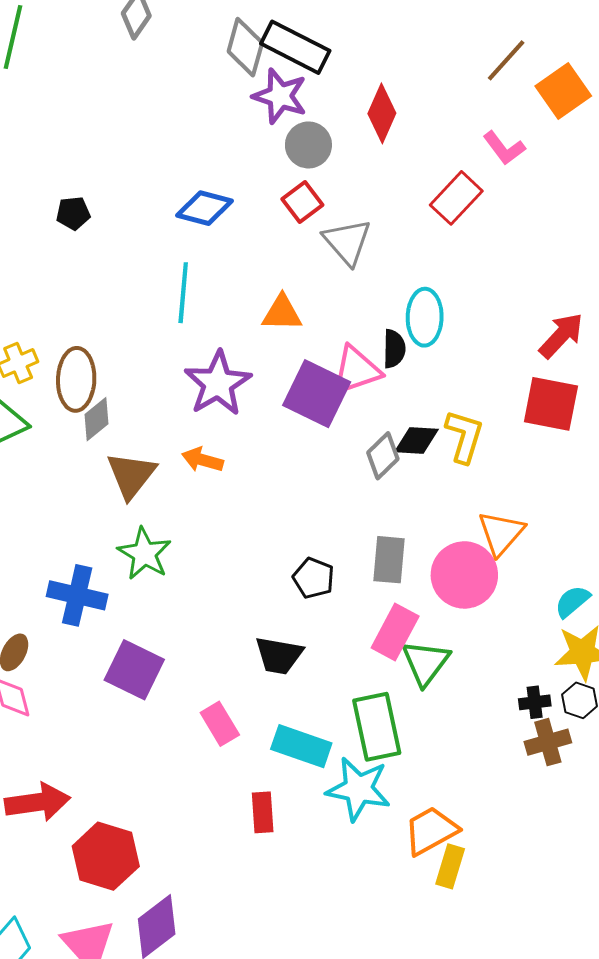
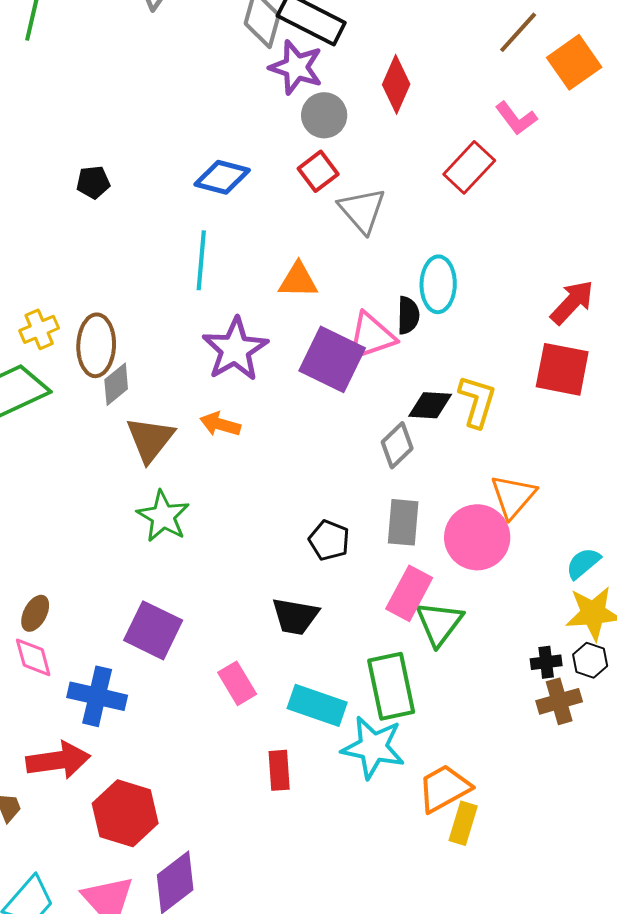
gray diamond: (383, 456) -> (397, 445), moved
blue cross: (77, 595) -> (97, 696), moved

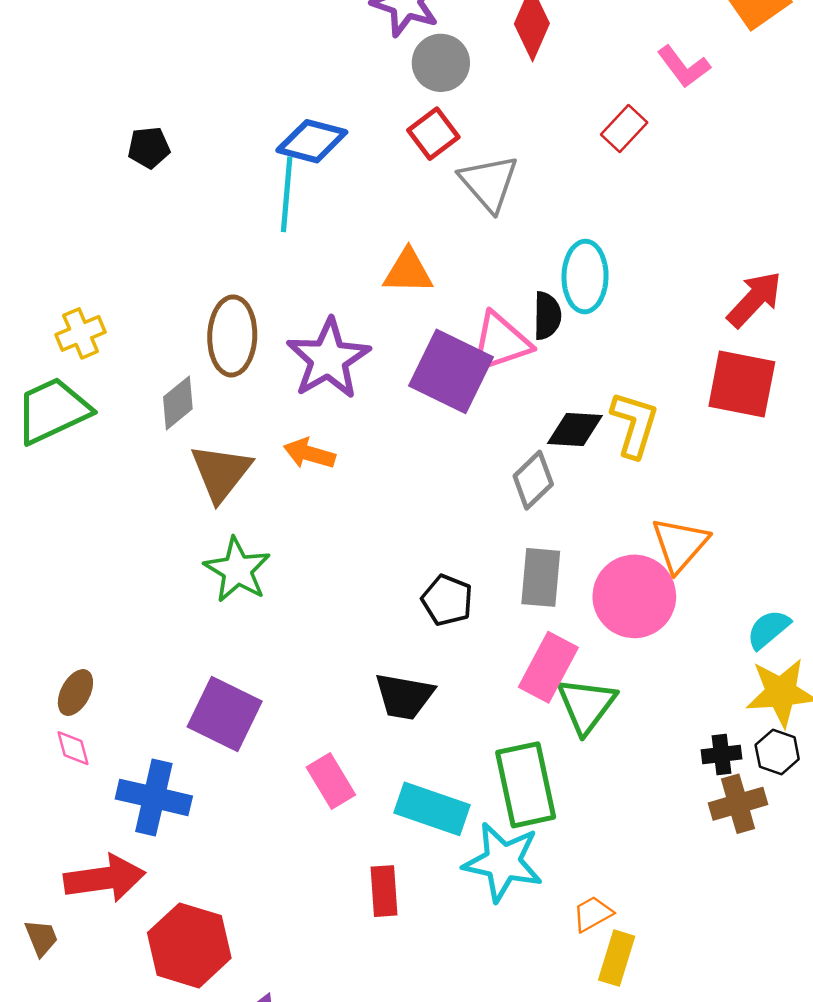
red rectangle: (469, 167) -> (624, 129), size x0.7
cyan line: (201, 260) -> (287, 194), moved
brown ellipse: (96, 345) -> (232, 336), moved
pink diamond: (33, 657) -> (73, 748), size x0.7
orange trapezoid: (444, 788) -> (593, 914), size x0.6

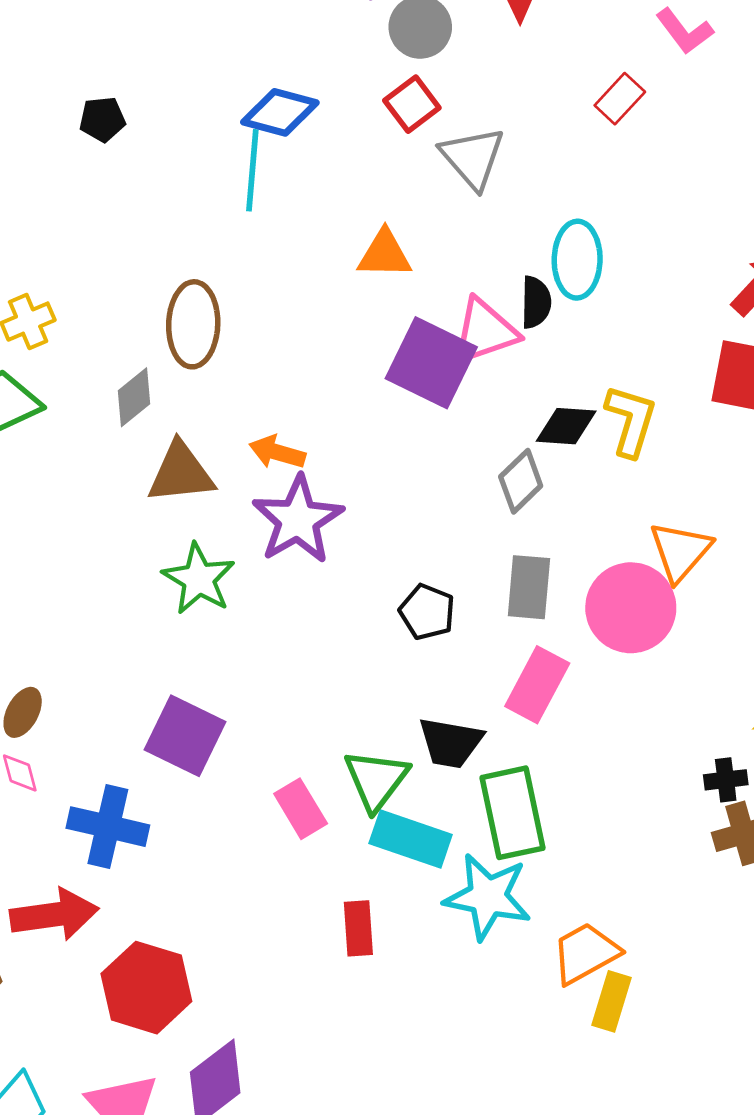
purple star: (328, 359) -> (298, 520), moved
brown triangle: (221, 473) -> (181, 473), turned 46
black trapezoid: (404, 696) -> (451, 743), moved
green triangle: (586, 705) -> (376, 780), moved
orange trapezoid: (593, 914) -> (585, 953), size x1.6

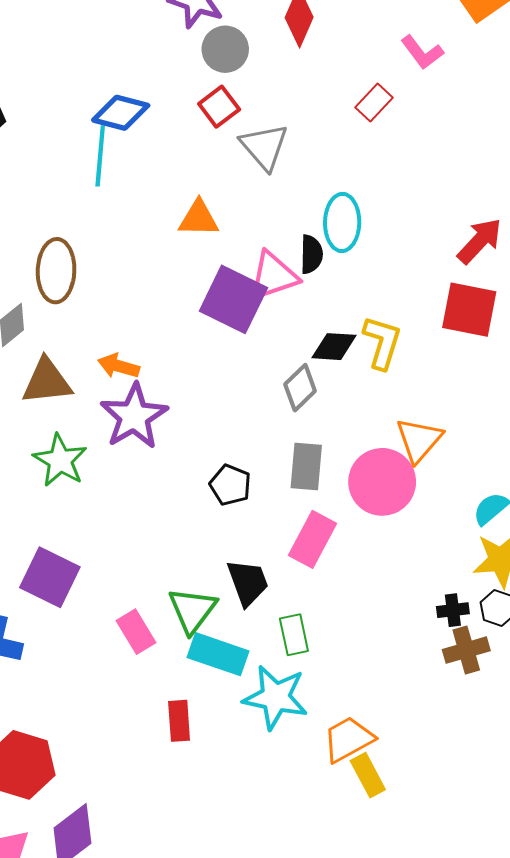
black trapezoid: (451, 743) -> (248, 582), turned -120
green rectangle: (512, 813) -> (294, 635), size x0.6
yellow rectangle: (612, 1001) -> (368, 775), turned -45

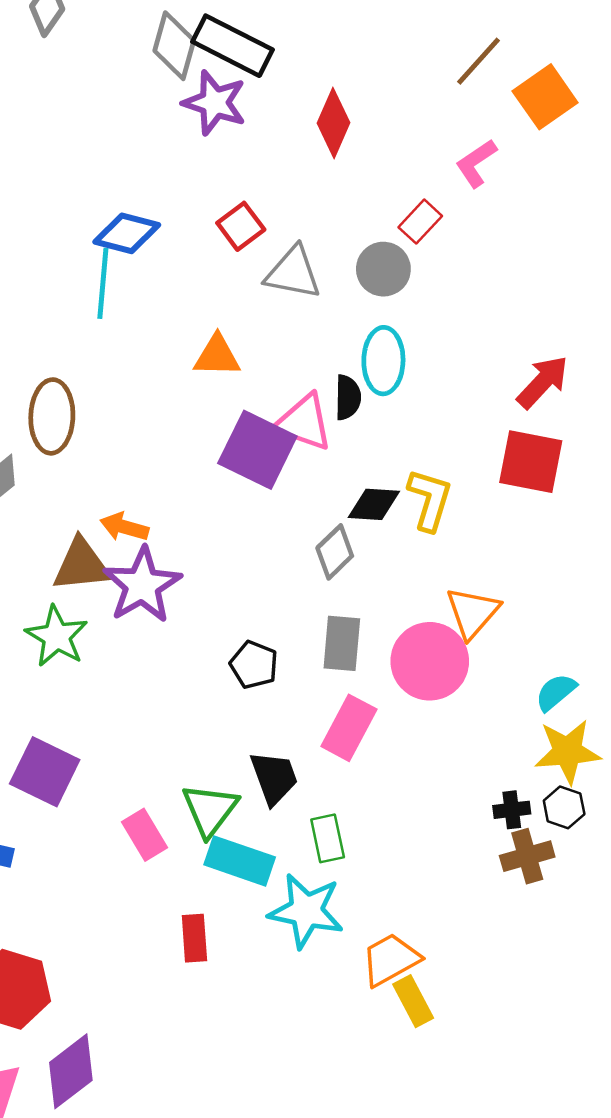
gray circle: (225, 49) -> (383, 269), moved
pink L-shape: (422, 52) -> (476, 163), turned 93
gray triangle: (264, 147) -> (293, 273), turned -38
pink triangle: (273, 276) -> (304, 422), turned 38
brown triangle: (47, 381) -> (82, 565), moved

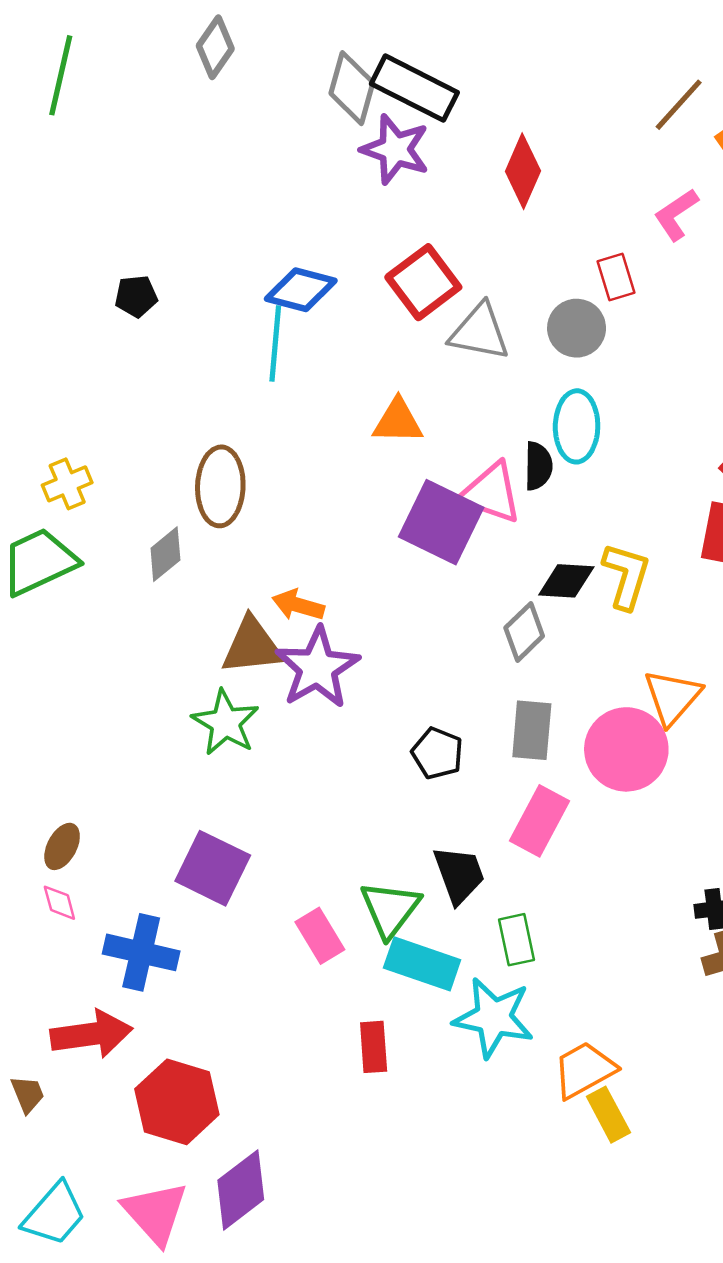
red rectangle: (420, 222) -> (616, 277), turned -60
red square: (241, 226) -> (423, 282), size x1.4

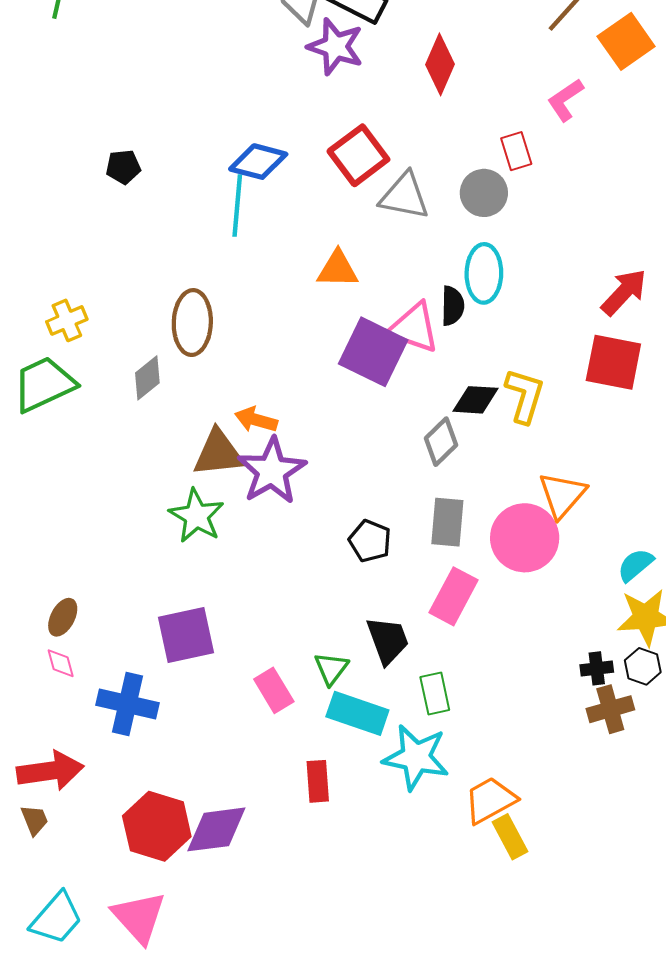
purple square: (213, 868) -> (186, 635), turned -38
green triangle: (390, 909) -> (331, 668), size x0.7
red arrow: (91, 1034) -> (50, 771), moved
purple diamond: (241, 1190) -> (216, 829), moved, turned 30

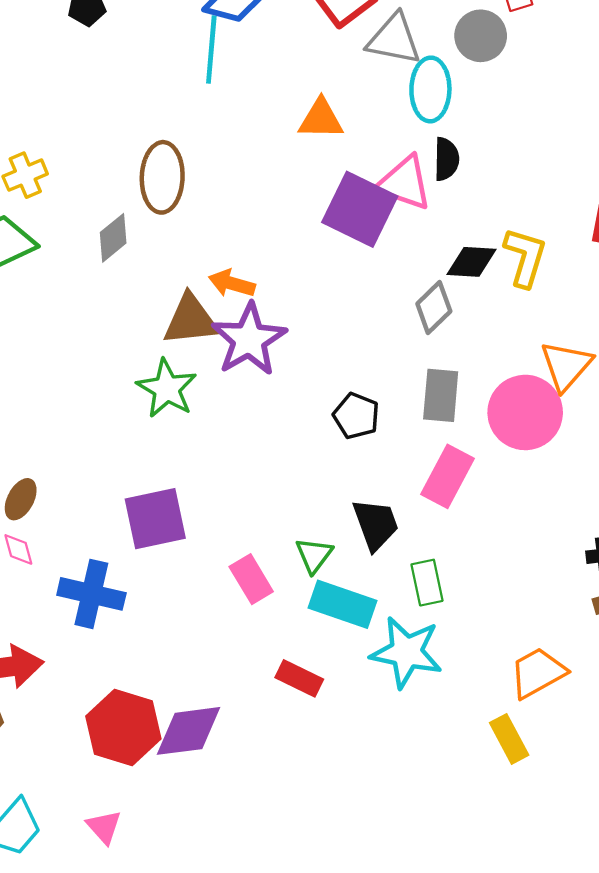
cyan ellipse: (484, 273) -> (430, 89), moved
red rectangle: (318, 781) -> (299, 678), turned -60
orange trapezoid: (490, 800) -> (538, 673), moved
pink triangle: (139, 917) -> (104, 827), size x0.6

